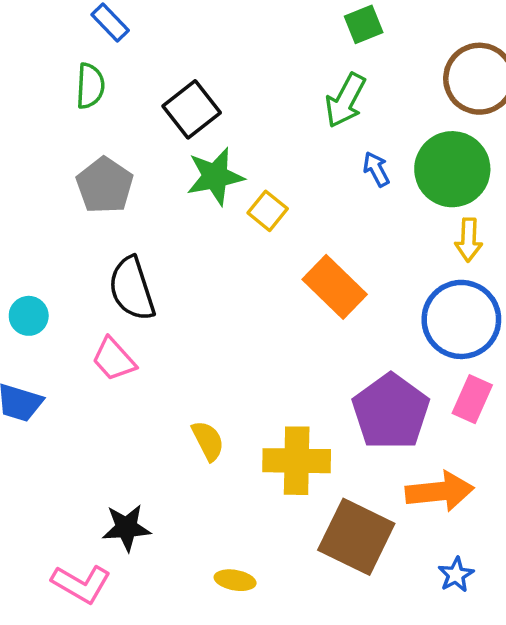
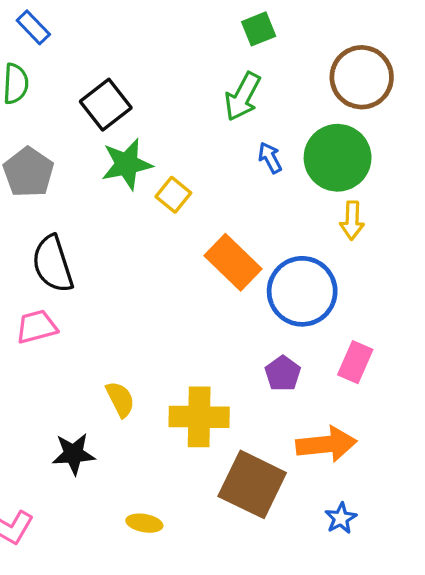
blue circle: (461, 319) -> (302, 291), moved
pink trapezoid: (114, 359) -> (37, 327), turned 117
purple pentagon: (391, 412) -> (283, 373), size x0.5
black star: (126, 528) -> (74, 454), moved

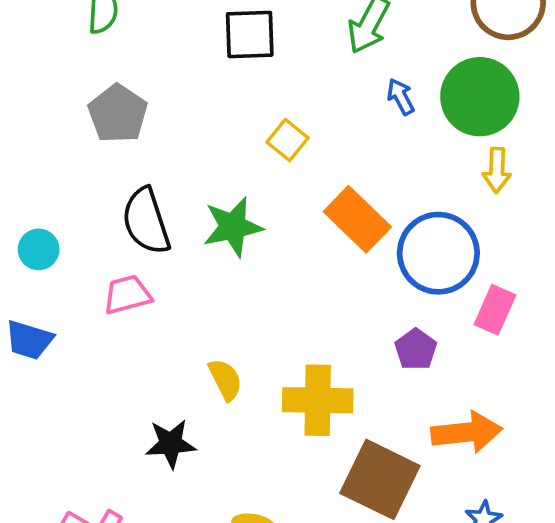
black square: (106, 105) -> (250, 34), moved, turned 36
green star: (127, 164) -> (233, 227), moved
pink rectangle: (355, 362) -> (495, 310), moved

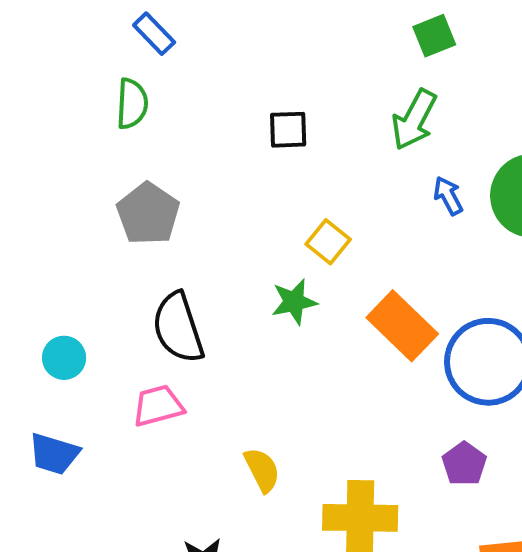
black square: (250, 34) -> (288, 130), size x0.7
green star: (233, 227) -> (294, 302), moved, size x0.7
yellow semicircle: (225, 380) -> (262, 470), moved

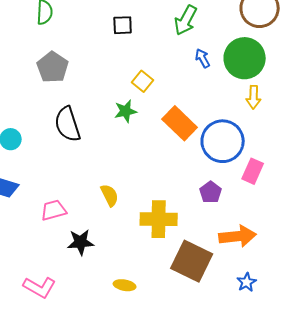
pink trapezoid: (158, 406) -> (54, 210), moved

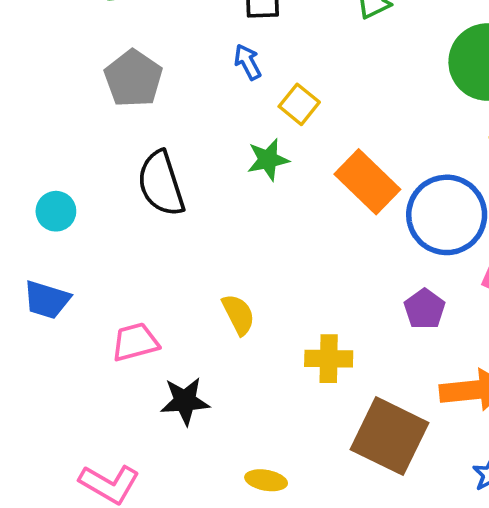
blue arrow: (203, 58) -> (248, 62), moved
yellow cross: (159, 219) -> (329, 359), size x0.7

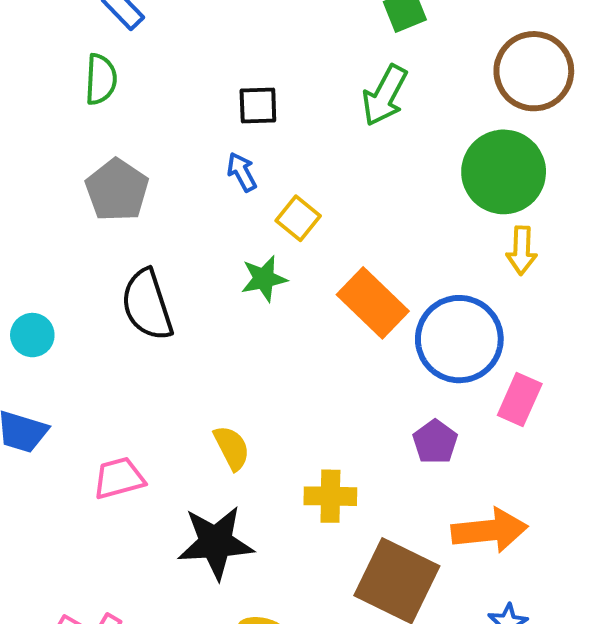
black star: (185, 401) -> (216, 543), moved, size x1.4

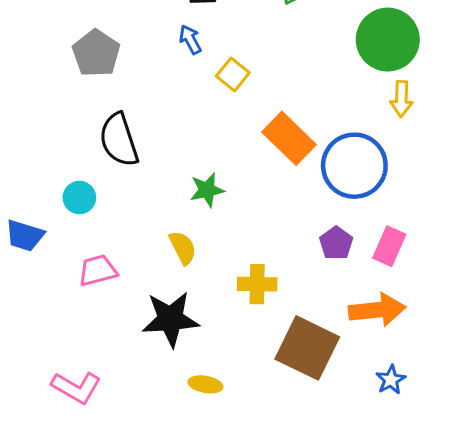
green star: (264, 279) -> (207, 190), moved
cyan circle: (32, 335) -> (79, 198), moved
pink rectangle: (520, 400) -> (389, 246), moved

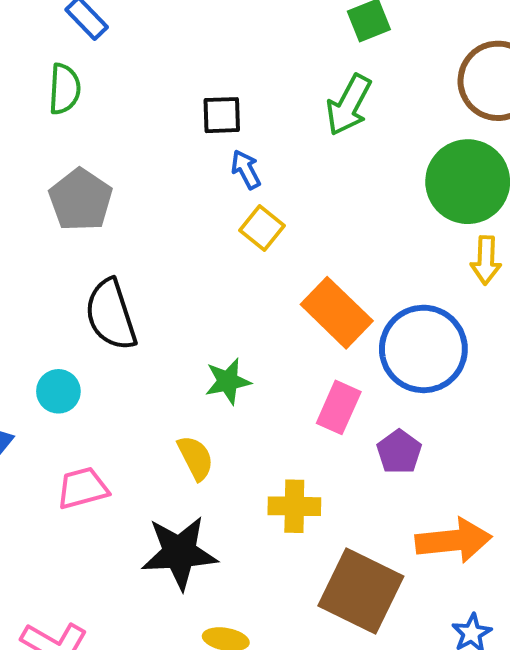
blue arrow: (190, 40) -> (246, 170), moved
pink rectangle: (389, 246) -> (339, 407), moved

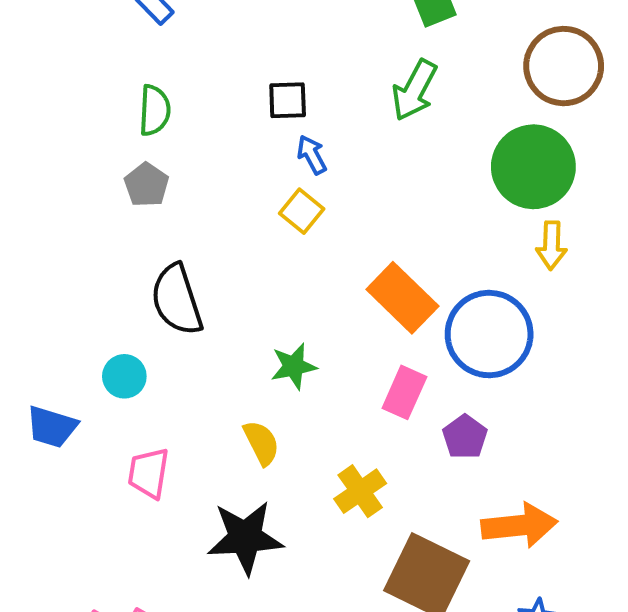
green semicircle: (64, 89) -> (155, 110), moved
gray pentagon: (81, 200) -> (147, 185), size x0.7
yellow square: (262, 228) -> (302, 211), moved
pink trapezoid: (83, 488) -> (149, 473), turned -66
yellow cross: (294, 506) -> (360, 491), turned -36

